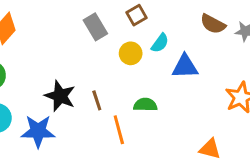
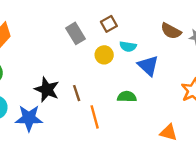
cyan semicircle: (160, 43) -> (128, 47), turned 63
blue triangle: (185, 67) -> (148, 66), turned 45
green semicircle: (145, 105) -> (127, 97), moved

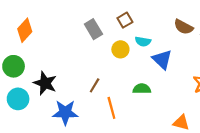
black star: (47, 89) -> (45, 83), moved
brown line: (77, 93) -> (95, 85), turned 49
blue star: (29, 118) -> (65, 112), moved

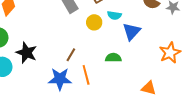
blue triangle: (162, 60) -> (132, 31), turned 30
blue star: (65, 112) -> (60, 79), moved

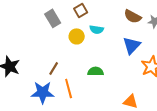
blue triangle: (132, 31) -> (132, 45), moved

